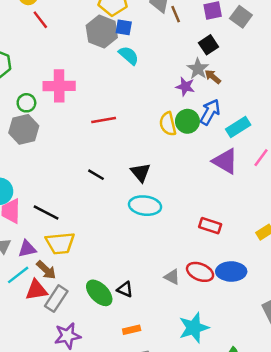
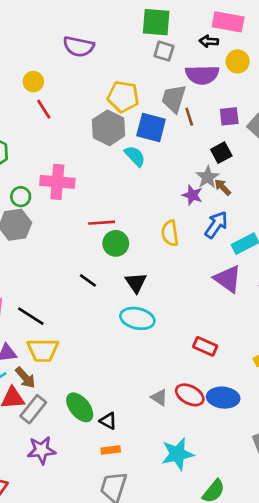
blue square: (124, 27) -> (151, 127), moved, size x1.6
green circle: (187, 121) -> (116, 243), moved
black triangle: (125, 289) -> (108, 421), moved

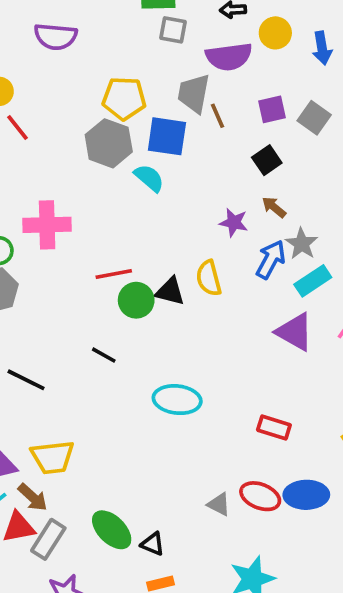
gray star: (208, 177) -> (302, 244), moved
black triangle: (136, 283) -> (170, 291), moved, turned -35
black line: (31, 316) -> (26, 380), moved

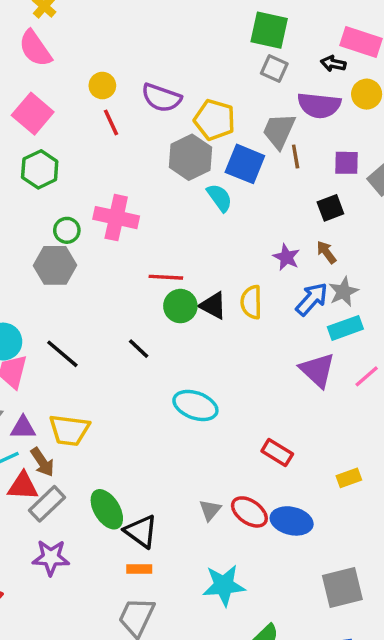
purple semicircle: (56, 37) -> (161, 98), moved
gray triangle: (219, 504) -> (210, 510), turned 30
black triangle: (153, 544) -> (141, 531), size x1.5

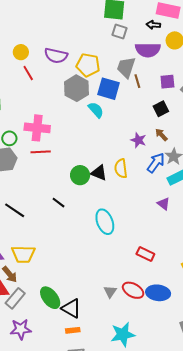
red line: (166, 277) -> (41, 152), moved
purple triangle: (317, 370) -> (164, 204), size x0.6
cyan ellipse: (195, 405) -> (105, 222), moved, turned 55

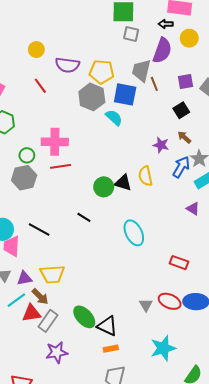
purple semicircle: (148, 50) -> (162, 51), turned -65
yellow circle: (21, 52) -> (36, 50), moved

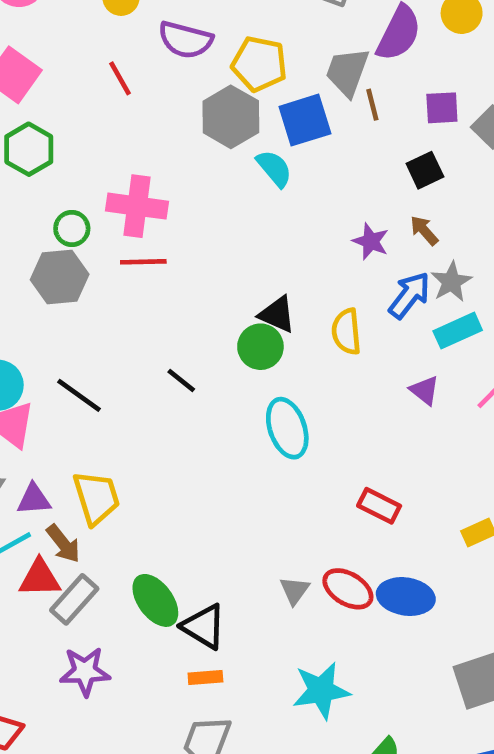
blue square: (125, 94) -> (305, 120), turned -35
yellow semicircle: (145, 176) -> (346, 332), moved
green circle: (104, 187) -> (260, 347), moved
yellow trapezoid: (52, 274) -> (96, 498), turned -110

